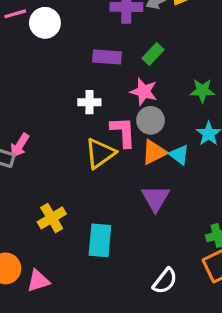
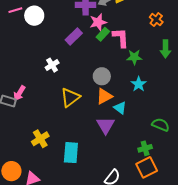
purple rectangle: (107, 57) -> (74, 37), turned -48
pink star: (144, 92) -> (98, 22), moved, turned -30
white cross: (89, 102) -> (52, 65), moved, turned -32
pink L-shape: (123, 132) -> (121, 38), moved
cyan triangle: (179, 155) -> (120, 108), moved

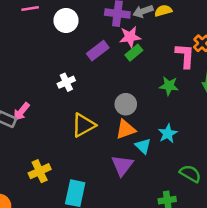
white circle: (34, 16) -> (66, 20), moved
pink L-shape: (121, 38) -> (185, 56), moved
cyan star: (139, 84) -> (168, 134), moved

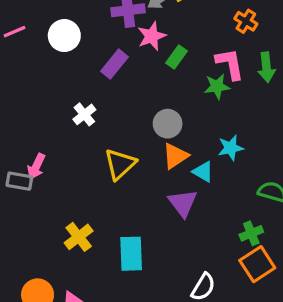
green rectangle: (134, 53) -> (177, 57), moved
pink L-shape: (185, 56) -> (230, 64), moved
cyan star: (168, 134) -> (231, 148), turned 30

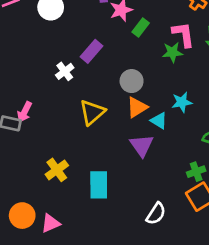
purple rectangle: (115, 64) -> (92, 51), moved

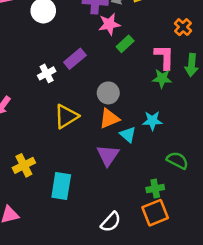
green star: (172, 52) -> (162, 78), moved

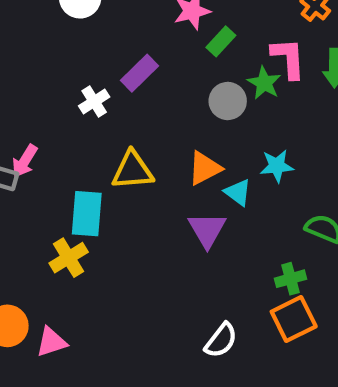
green star: (162, 78) -> (264, 83), moved, turned 30
gray circle: (108, 93) -> (228, 101), moved
yellow triangle: (66, 116) -> (132, 170), turned 32
cyan rectangle: (61, 186) -> (87, 214), moved

